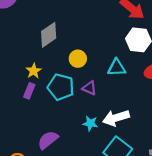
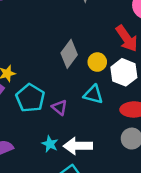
gray diamond: (49, 35) -> (69, 54), moved, turned -35
yellow circle: (78, 59) -> (97, 62), moved

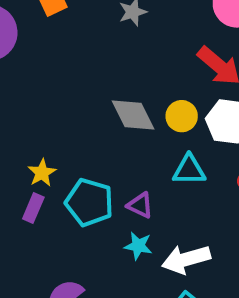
gray diamond: (69, 54) -> (133, 115), turned -48
cyan star: (50, 144) -> (138, 246), moved

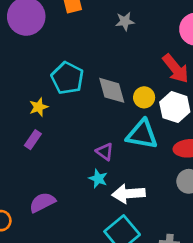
cyan triangle: (189, 170) -> (142, 134), size x1.4
yellow star: (42, 173) -> (39, 107), moved
cyan pentagon: (89, 202) -> (67, 78), moved

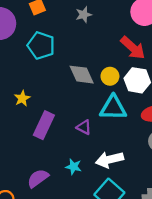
cyan pentagon: (67, 78) -> (41, 45), moved
purple rectangle: (33, 140) -> (44, 125), moved, size x1.6
cyan star: (98, 179) -> (74, 167), moved

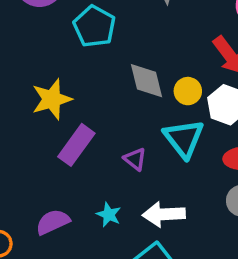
yellow star: (22, 98) -> (52, 99), size x1.6
cyan triangle: (113, 108) -> (184, 139), turned 40

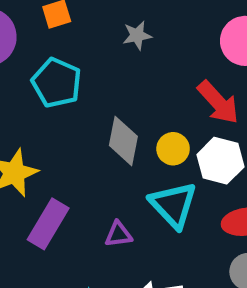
gray diamond: (146, 81) -> (123, 141), turned 30
purple triangle: (135, 159) -> (118, 234), turned -40

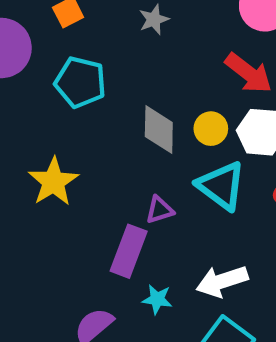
purple rectangle: (48, 224) -> (129, 251), moved
purple triangle: (118, 234) -> (160, 210), moved

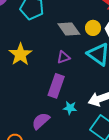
gray diamond: (159, 130) -> (69, 29), turned -35
purple triangle: (160, 210) -> (63, 57), moved

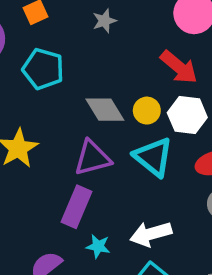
purple triangle: (63, 57) -> (92, 158), size x1.6

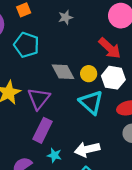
purple triangle: (92, 158) -> (39, 99), moved, turned -40

